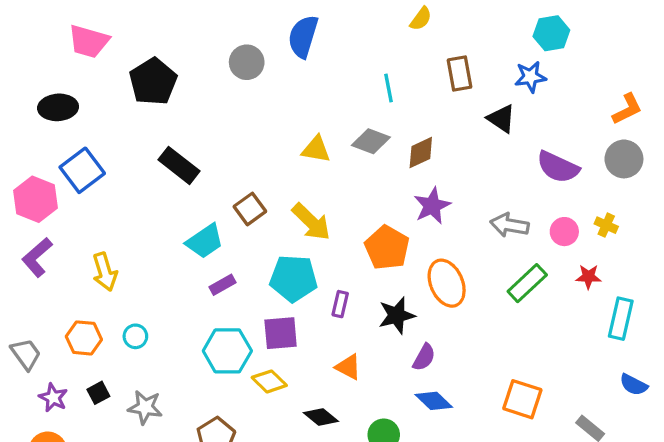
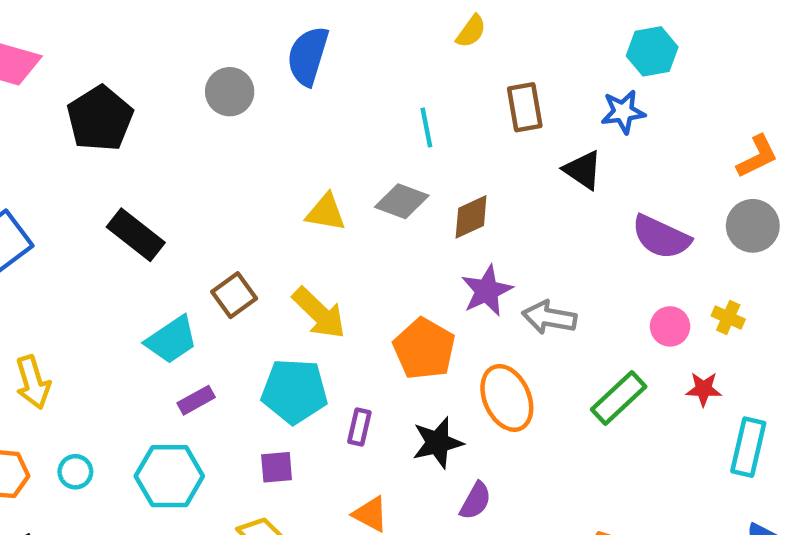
gray arrow: (509, 225) -> (549, 317), moved
purple square: (281, 333) -> (277, 467), size x0.7
cyan hexagon: (227, 351) -> (169, 476), moved

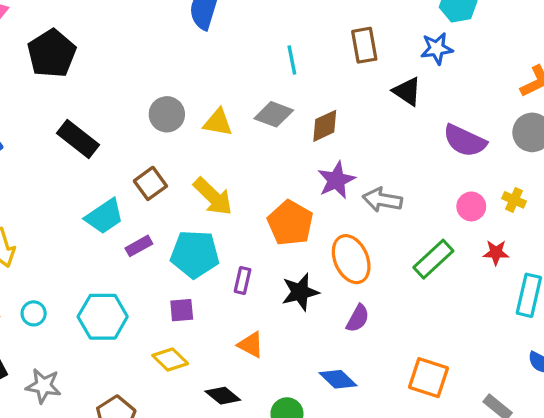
gray circle: (230, 92) -> (167, 114), moved
purple rectangle: (196, 400) -> (139, 246), moved
purple semicircle: (476, 501) -> (358, 318), moved

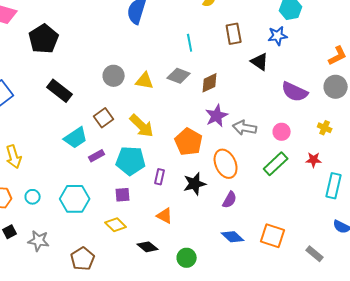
pink circle: (471, 206) -> (282, 132), moved
blue diamond: (338, 379) -> (233, 237), moved

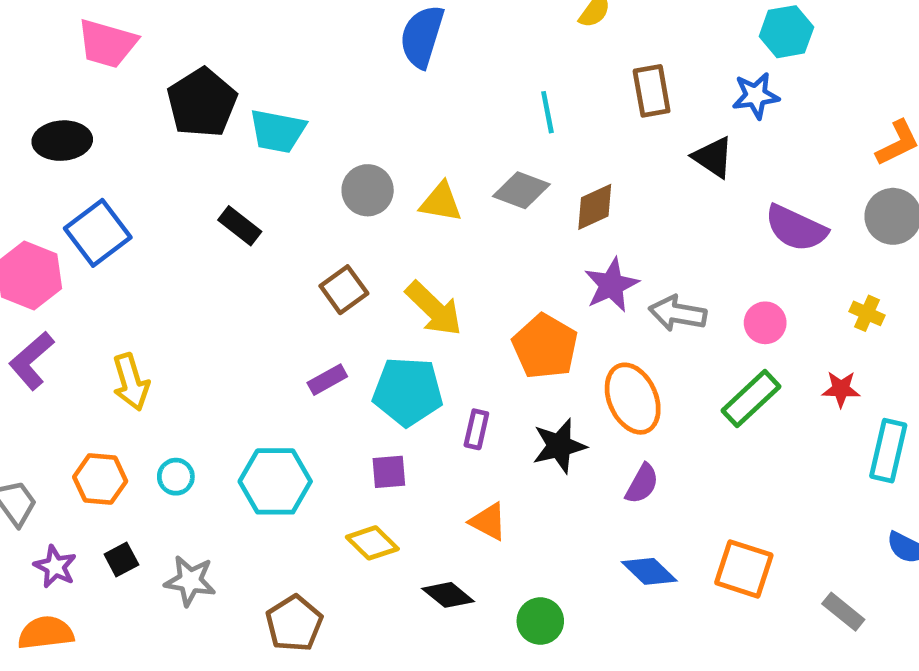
black rectangle: (60, 91) -> (240, 226), size x0.7
cyan trapezoid: (76, 138) -> (278, 131), moved, turned 45

